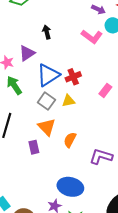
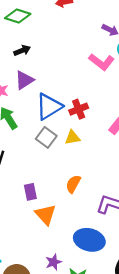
black arrow: (47, 32) -> (22, 50), moved, turned 80
orange triangle: (47, 127) -> (46, 215), moved
blue ellipse: (70, 187) -> (89, 240), moved

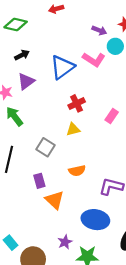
blue triangle: (49, 107) -> (62, 67), moved
gray square: (46, 137) -> (46, 147), moved
orange semicircle: (73, 184) -> (77, 171), turned -126

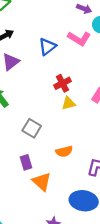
blue triangle: (62, 67) -> (47, 47), size x0.7
yellow triangle: (73, 129) -> (69, 103), moved

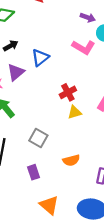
blue triangle: (47, 47) -> (40, 58), moved
orange triangle: (42, 182) -> (49, 205), moved

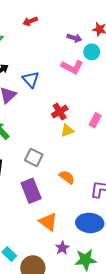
blue triangle: (40, 58) -> (31, 79), turned -30
orange semicircle: (71, 160) -> (67, 177), turned -126
purple rectangle: (34, 172) -> (31, 191), size x1.6

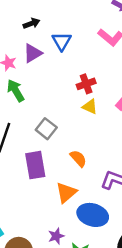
yellow triangle: (67, 130) -> (90, 107), turned 32
orange triangle: (48, 222) -> (66, 192), moved, turned 30

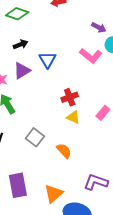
orange semicircle: (78, 158) -> (64, 151), moved
purple rectangle: (35, 165) -> (18, 185), moved

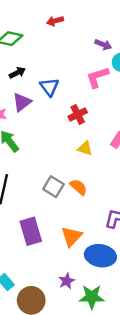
pink L-shape: (91, 56) -> (97, 77), turned 130
red cross: (70, 97) -> (78, 114), moved
gray square: (35, 137) -> (53, 187), moved

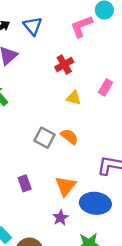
blue triangle: (49, 87) -> (33, 26), moved
purple rectangle: (31, 231) -> (25, 183), size x0.6
purple star: (67, 281) -> (60, 218), moved

